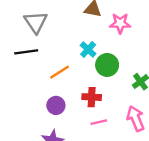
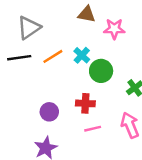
gray triangle: (36, 22) -> (29, 28), turned 30
orange line: (59, 72) -> (53, 56), moved

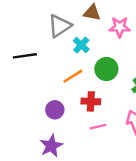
gray triangle: (29, 28) -> (60, 26), moved
cyan cross: (82, 55) -> (81, 45), moved
orange line: (53, 56) -> (73, 76), moved

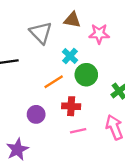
gray triangle: (60, 26) -> (41, 33), turned -40
cyan cross: (81, 45) -> (70, 56), moved
purple star: (51, 146) -> (17, 149), moved

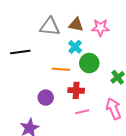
brown triangle: (72, 20) -> (76, 25), moved
gray triangle: (41, 33) -> (50, 27), turned -40
orange line: (54, 82) -> (61, 69), turned 36

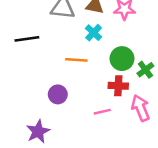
green circle: (89, 63) -> (122, 59), moved
red cross: (76, 90) -> (118, 86), moved

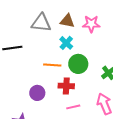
green circle: (122, 59) -> (78, 64), moved
red cross: (118, 86) -> (66, 86), moved

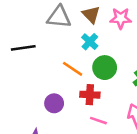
brown triangle: (67, 21) -> (91, 15), turned 35
orange line: (52, 65) -> (73, 69), turned 30
pink line: (73, 107) -> (98, 121), turned 32

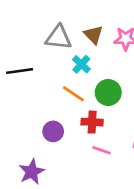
cyan cross: (90, 42) -> (81, 64), moved

